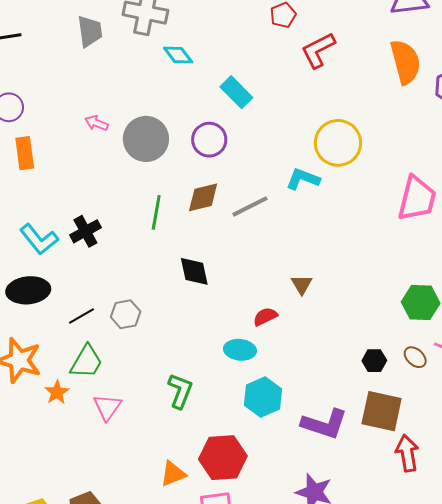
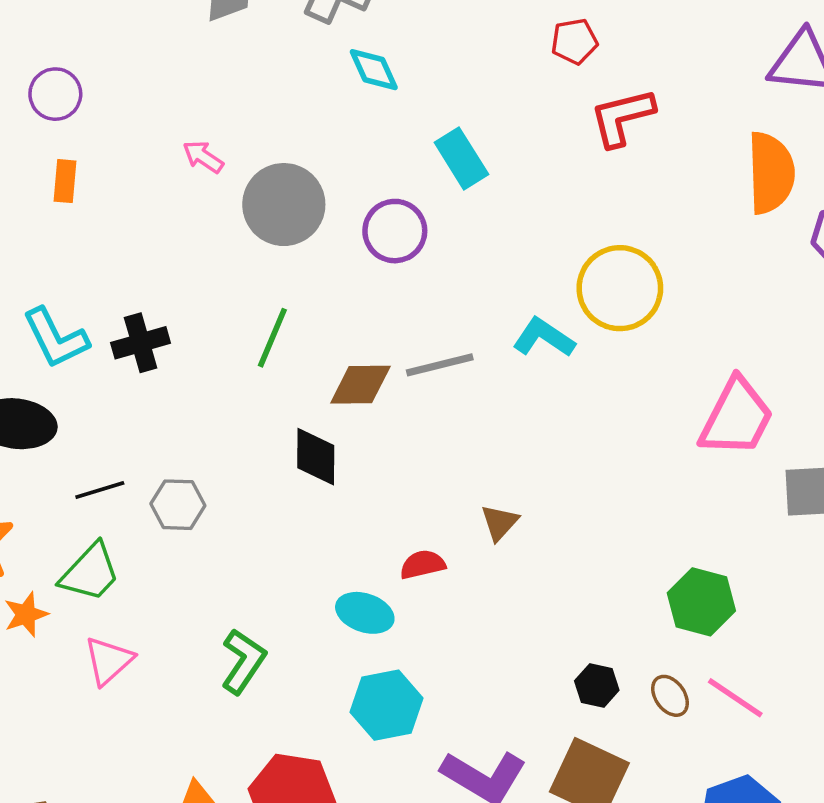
orange rectangle: (25, 153) -> (65, 181), size x0.7
brown diamond: (203, 197) -> (360, 385), moved

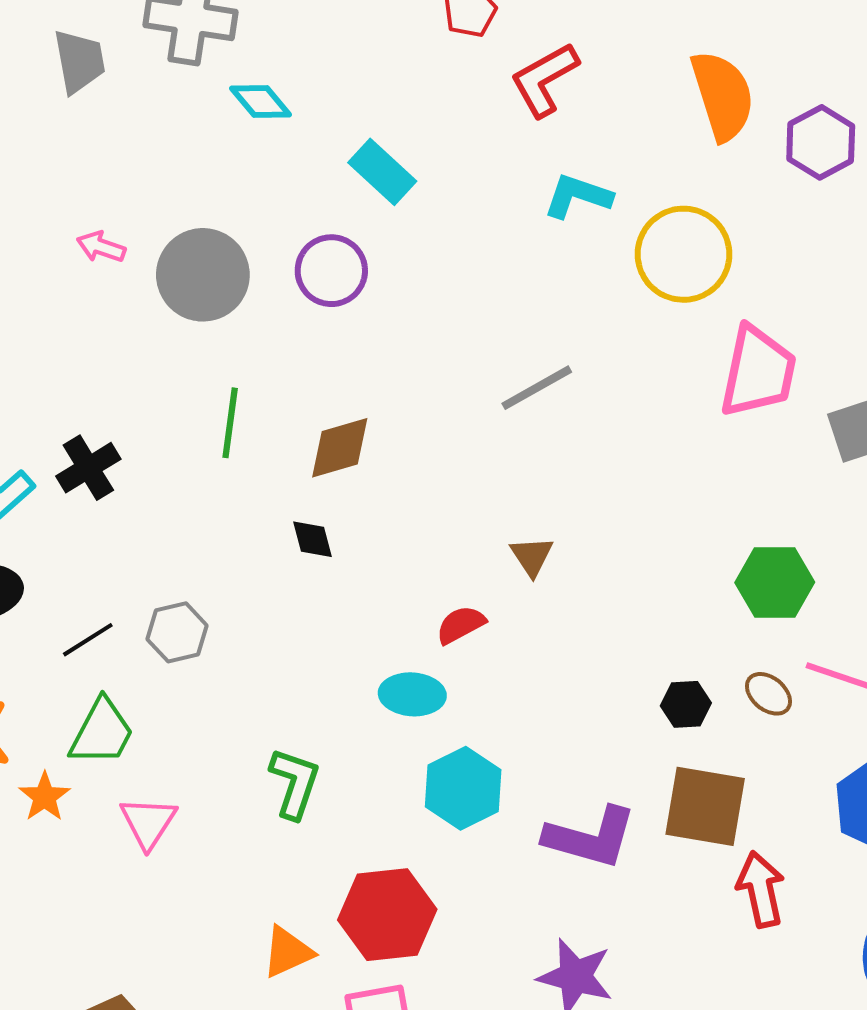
yellow circle: (620, 288) -> (684, 254), moved
cyan L-shape: (544, 338) -> (578, 196), moved
gray line: (440, 365) -> (537, 388), moved
black diamond: (316, 457) -> (313, 539), size x0.7

